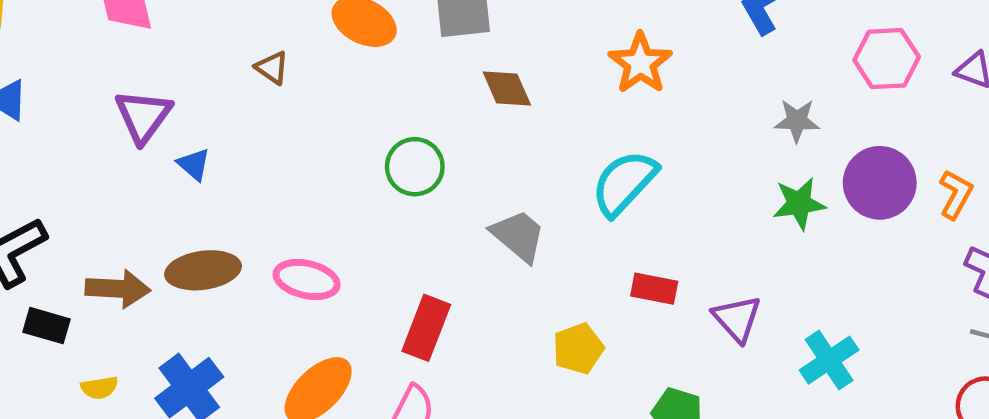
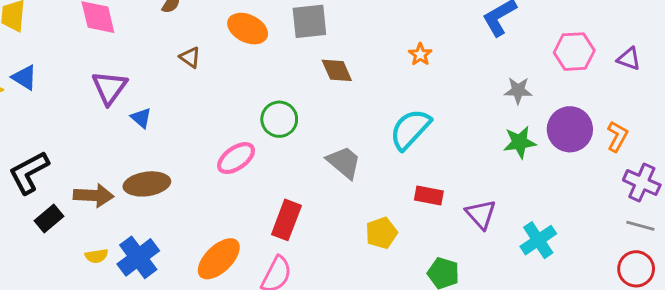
orange star: (640, 63) -> (420, 54), size x0.6
pink ellipse: (307, 279) -> (236, 158), moved, turned -48
black rectangle: (46, 326) -> (49, 218), turned -56
yellow semicircle: (99, 388) -> (96, 256), moved

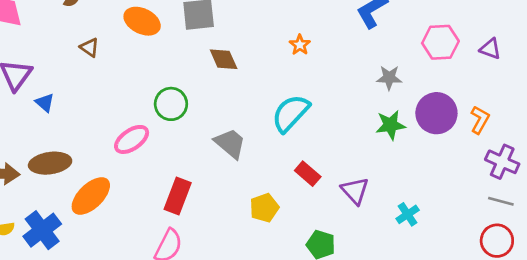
red rectangle: (429, 195) -> (308, 174), turned 30
cyan cross: (538, 240) -> (408, 214), size x0.7
orange ellipse: (219, 259) -> (91, 196), moved

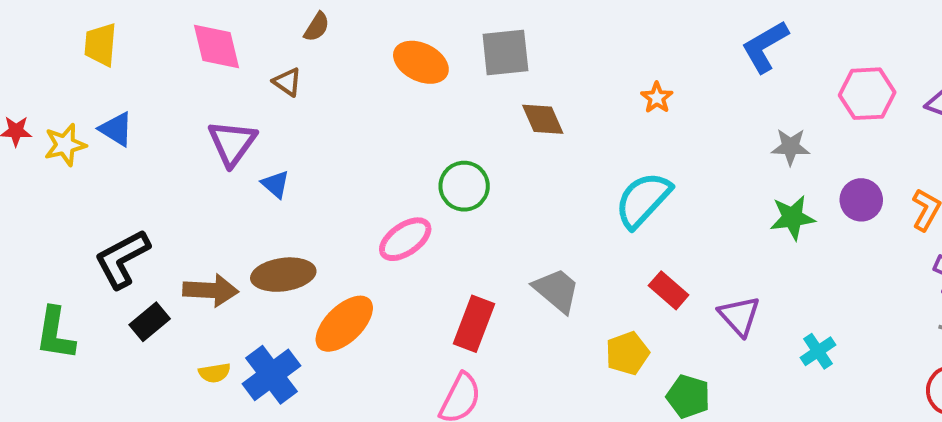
brown triangle: (89, 47) -> (287, 82), moved
purple circle: (436, 113) -> (861, 200), size x0.7
gray trapezoid: (230, 143) -> (557, 290), moved
yellow pentagon: (264, 208) -> (627, 353), moved

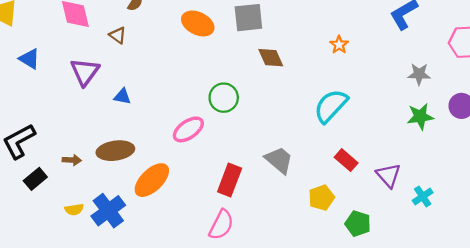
blue triangle: (116, 129) -> (29, 59), moved
blue triangle: (275, 184) -> (122, 96), moved, turned -30
brown arrow: (211, 290) -> (72, 160), size x0.6
cyan cross: (818, 351) -> (423, 197), moved

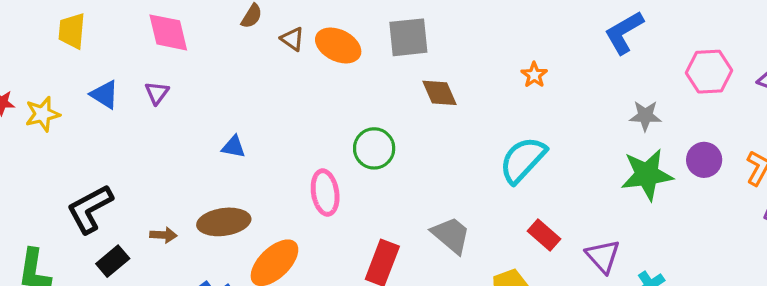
brown triangle: (118, 35) -> (292, 39), moved
purple triangle: (85, 72) -> (157, 93), moved, size x0.6
green star: (420, 116) -> (647, 175), size x1.4
pink ellipse: (188, 129) -> (325, 193), turned -64

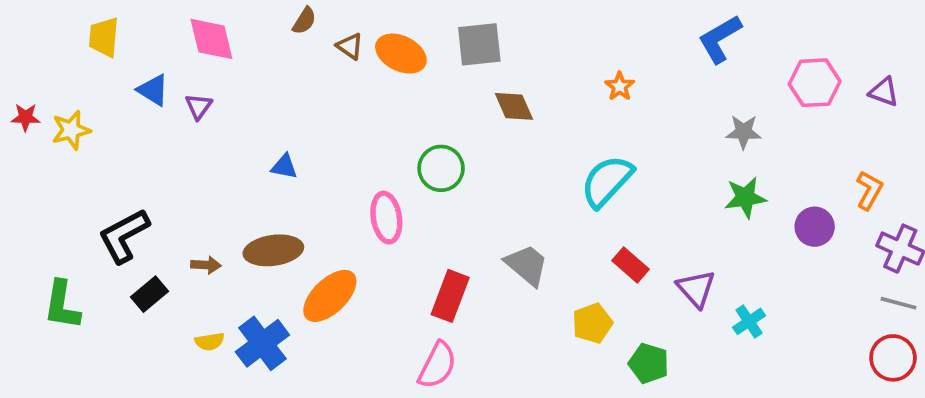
blue triangle: (105, 94) -> (153, 90), moved
purple circle: (704, 160) -> (815, 227), moved
green star: (647, 175) -> (745, 198), size x0.7

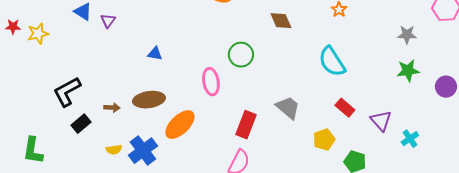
cyan semicircle: (607, 181) -> (332, 62), turned -76
green L-shape: (62, 305) -> (33, 151), moved

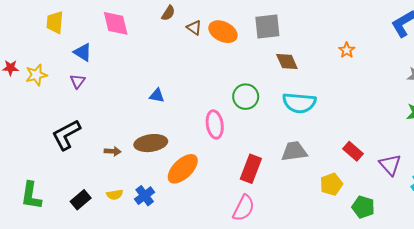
purple triangle: (108, 21) -> (78, 81), moved
cyan semicircle: (332, 62) -> (299, 103), moved, turned -52
gray trapezoid: (288, 108) -> (294, 151), turned -48
black rectangle: (81, 124) -> (81, 200), moved
blue cross: (143, 151) -> (145, 196), size x0.7

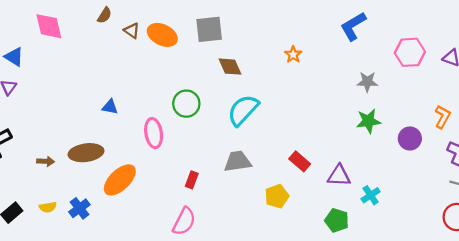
blue triangle: (157, 96) -> (110, 107), moved
cyan semicircle: (299, 103) -> (243, 110), turned 128
purple triangle: (390, 165) -> (339, 176), turned -45
red rectangle: (251, 169) -> (192, 180), size x0.6
green pentagon: (363, 207) -> (337, 220), moved

